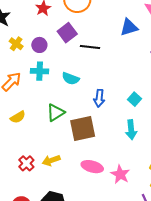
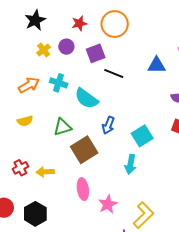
purple circle: (39, 45) -> (66, 47), moved
cyan semicircle: (71, 79) -> (86, 98), size x1.4
cyan square: (135, 99) -> (142, 136), size x1.5
brown square: (83, 128) -> (84, 150), turned -36
pink ellipse: (92, 167) -> (83, 189), turned 50

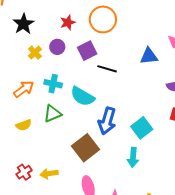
blue arrow: (108, 125) -> (107, 121), size x1.5
green triangle: (63, 127) -> (52, 114), moved

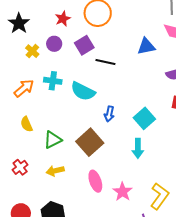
green triangle: (52, 114) -> (53, 140), moved
blue arrow: (107, 121) -> (109, 114), size x0.6
yellow semicircle: (24, 125) -> (26, 124), turned 91
red cross: (24, 172) -> (20, 167), moved

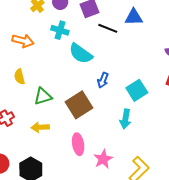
blue triangle: (146, 46) -> (134, 17), moved
cyan cross: (53, 81) -> (60, 30), moved
orange arrow: (24, 88) -> (23, 41), turned 45

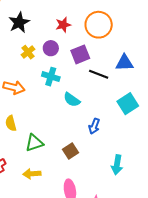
cyan semicircle: (81, 54) -> (72, 100), size x0.7
cyan square: (137, 90) -> (128, 104), moved
brown square: (79, 105) -> (70, 151), size x0.6

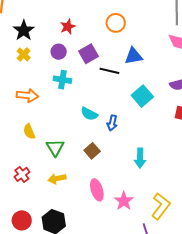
orange circle: (99, 25) -> (116, 23), moved, size x0.7
yellow cross: (28, 52) -> (24, 54), moved
cyan semicircle: (72, 100) -> (89, 114), moved
green triangle: (34, 143) -> (55, 148), turned -36

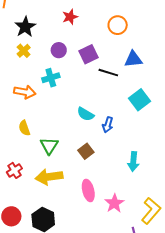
red star: (68, 27) -> (70, 17), moved
cyan cross: (62, 80) -> (51, 78), moved, turned -30
yellow arrow: (57, 179) -> (49, 177), size x1.5

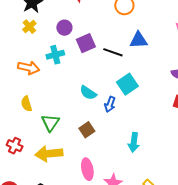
purple square: (89, 54) -> (86, 43), moved
cyan square: (140, 100) -> (127, 84), moved
red cross: (14, 170) -> (15, 146), turned -35

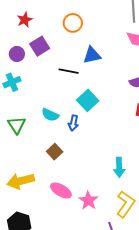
purple square: (86, 43) -> (40, 46), moved
green triangle: (50, 123) -> (17, 125), moved
cyan arrow: (134, 142) -> (119, 167), moved
pink ellipse: (87, 169) -> (61, 190), turned -40

